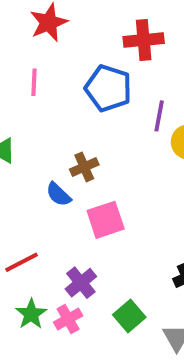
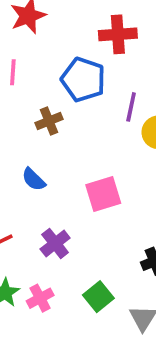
brown cross: (84, 167) -> (49, 121), moved
pink square: (106, 220) -> (103, 194), moved
purple cross: (81, 283) -> (55, 243), moved

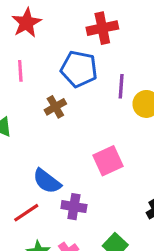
blue semicircle: (34, 179) -> (47, 181), moved, size x1.4
purple cross: (55, 243) -> (74, 207), turned -35

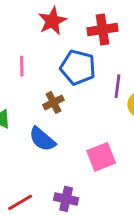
red star: (26, 23) -> (52, 21), moved
blue semicircle: (47, 181) -> (42, 139), moved

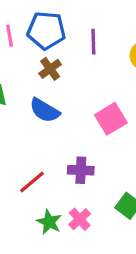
blue pentagon: (78, 67) -> (46, 30), moved
purple line: (118, 86) -> (93, 42), moved

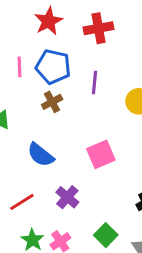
blue semicircle: (45, 110) -> (41, 155), moved
purple cross: (81, 170) -> (67, 197), turned 30

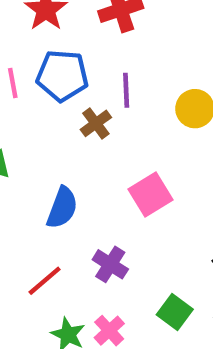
brown cross: (52, 102) -> (96, 123), moved
blue semicircle: (41, 155) -> (62, 208), turned -100

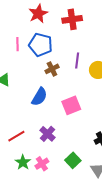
purple line: (126, 90) -> (77, 61), moved
blue semicircle: (62, 208) -> (39, 97), moved

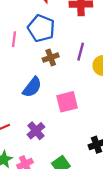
pink line: (18, 44) -> (14, 39), moved

